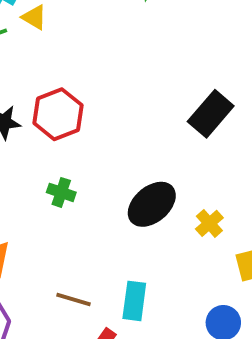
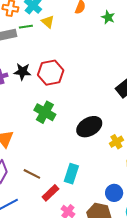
green cross: (61, 192) -> (45, 112), size x1.5
brown line: (74, 300) -> (32, 174), moved

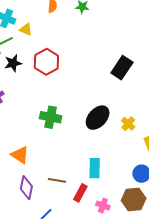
black star: (22, 72) -> (13, 63), moved
red hexagon: (51, 73) -> (46, 62), moved

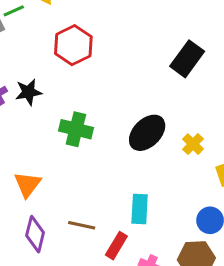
black star: (13, 63) -> (28, 92), moved
orange triangle: (20, 155) -> (27, 184), turned 30

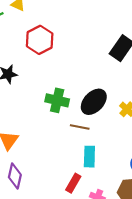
green cross: (76, 129) -> (57, 100), moved
brown line: (82, 225) -> (80, 127), moved

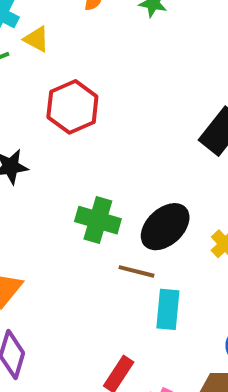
cyan rectangle: (89, 157) -> (168, 309), moved

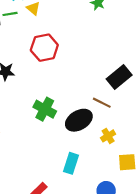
brown line: (136, 271) -> (102, 103), moved

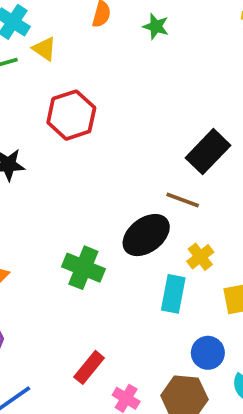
green cross: (45, 109) -> (83, 268), moved
cyan rectangle: (71, 163) -> (173, 294), moved

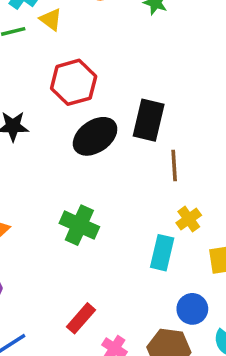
black rectangle: (208, 152) -> (149, 120), moved, turned -33
brown line: (183, 200) -> (174, 165), turned 64
black ellipse: (146, 235) -> (95, 136), moved

